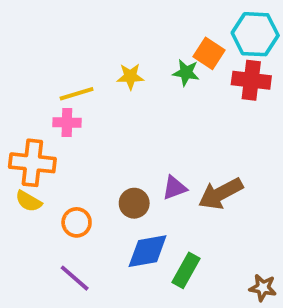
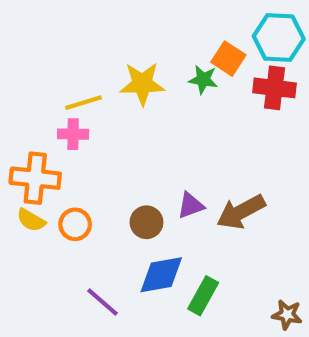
yellow star: (130, 76) -> (142, 84), size x1.5
orange circle: (77, 222) -> (75, 224), moved
purple line: (75, 278) -> (102, 302), moved

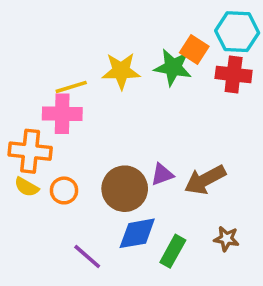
green star: (203, 80) -> (173, 67), size x1.5
pink cross: (73, 134) -> (62, 114), size x1.5
brown circle: (146, 222) -> (125, 189), size x1.6
brown star: (287, 315) -> (226, 239), moved

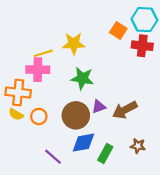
green star: (173, 67) -> (82, 78), moved

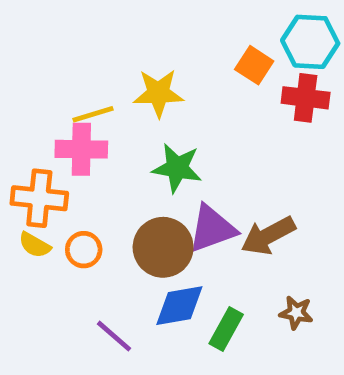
purple triangle: (99, 107) -> (212, 229), size x1.6

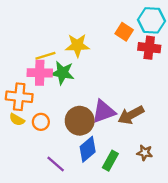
green star: (177, 168) -> (63, 73), moved
blue diamond: (179, 306) -> (88, 149), turned -30

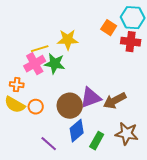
pink cross: (40, 73) -> (35, 64), turned -30
orange cross: (19, 97) -> (17, 85), size x0.6
yellow semicircle: (17, 120) -> (15, 105), size x1.5
brown star: (145, 153) -> (127, 134), size x1.6

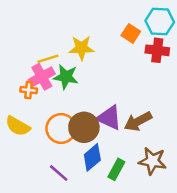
orange cross: (17, 85) -> (29, 90), moved
purple triangle: (91, 98) -> (109, 118), turned 45
orange circle: (36, 107) -> (61, 129), moved, size x1.6

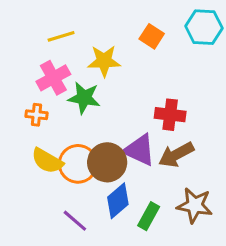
orange square: (131, 33) -> (152, 36), moved
red cross: (157, 50) -> (170, 115), moved
yellow line: (48, 59) -> (61, 36), moved
pink cross: (42, 77) -> (53, 78), moved
yellow semicircle: (18, 126) -> (47, 161), moved

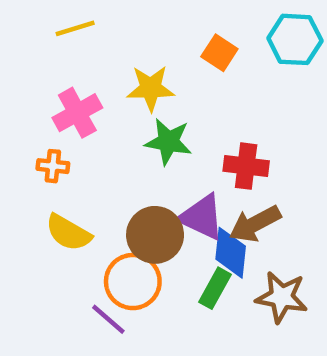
yellow line: (61, 36) -> (75, 28), moved
green star: (84, 98) -> (168, 142), moved
orange circle: (78, 164) -> (133, 282), moved
blue diamond: (118, 201) -> (231, 253), moved, turned -44
green rectangle: (149, 216) -> (215, 288), moved

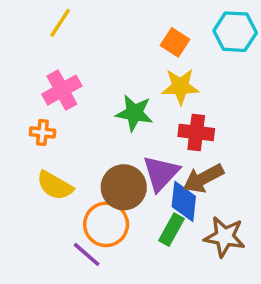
yellow line: (75, 28) -> (60, 23), turned -40
yellow star: (151, 88) -> (180, 87), moved
purple triangle: (202, 217) -> (161, 173), turned 48

